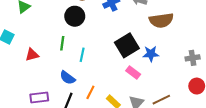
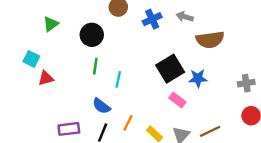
black circle: (75, 16) -> (92, 35), moved
red triangle: (32, 55) -> (46, 78), moved

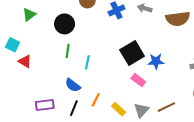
brown semicircle: (210, 40) -> (178, 19), moved
red triangle: (46, 78) -> (25, 61), turned 48

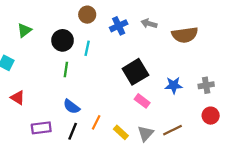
red triangle: (25, 61) -> (18, 98), moved
blue star: (156, 61) -> (174, 85), moved
cyan line: (87, 62) -> (87, 48), moved

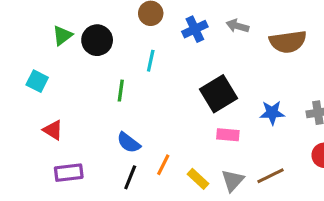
black circle: (63, 40) -> (97, 40), moved
pink rectangle: (142, 101) -> (228, 135), turned -32
purple rectangle: (41, 128) -> (69, 173), moved

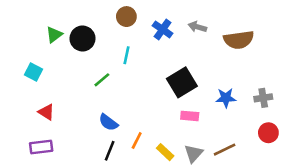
blue cross: (195, 29) -> (163, 29), turned -30
green line: (121, 91) -> (102, 80), turned 42
purple rectangle: (69, 173) -> (41, 147), moved

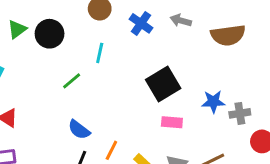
gray cross: (263, 98) -> (240, 113), moved

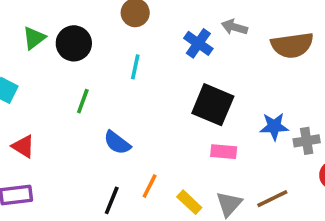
blue cross: (141, 23) -> (198, 43), moved
green line: (72, 81) -> (83, 101), moved, turned -30
black square: (163, 84) -> (213, 105), turned -36
blue semicircle: (79, 130) -> (117, 143), moved

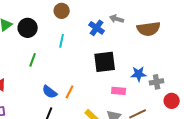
black square: (213, 105) -> (105, 62), turned -30
blue semicircle: (117, 143) -> (50, 92), moved
pink rectangle: (224, 152) -> (119, 91), moved
orange line: (150, 186) -> (70, 92), moved

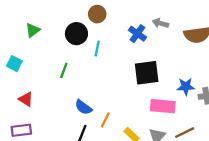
black circle: (28, 28) -> (76, 34), moved
pink rectangle: (119, 91) -> (163, 106), size x1.5
orange line: (70, 92) -> (105, 120), moved

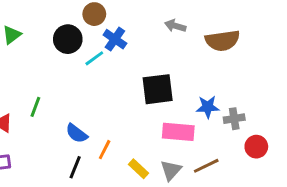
blue cross: (137, 34) -> (115, 39), moved
cyan line: (97, 49) -> (94, 58), turned 42
green line: (64, 70) -> (35, 107), moved

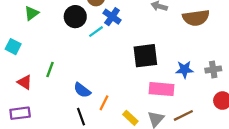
gray cross: (234, 119) -> (213, 70), moved
black line: (75, 167) -> (81, 117), turned -42

